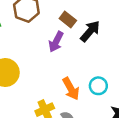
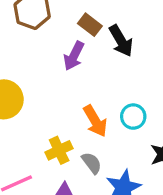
black arrow: (90, 31) -> (121, 41), turned 110

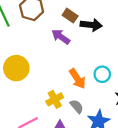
black arrow: (121, 41) -> (91, 25), turned -50
purple arrow: (74, 56) -> (61, 37), turned 102

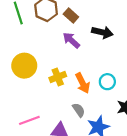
brown rectangle: (70, 16) -> (71, 16), moved
yellow cross: (55, 99) -> (58, 77), moved

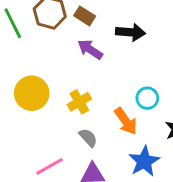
orange arrow: (83, 83) -> (126, 121), moved
gray semicircle: (79, 110) -> (88, 138), moved

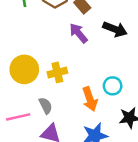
yellow circle: (32, 93) -> (24, 69), moved
gray semicircle: (88, 138) -> (46, 106), moved

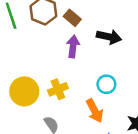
purple arrow: (79, 33) -> (73, 46), turned 55
cyan circle: (113, 86) -> (106, 84), moved

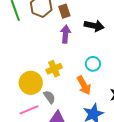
brown rectangle: (72, 18) -> (64, 11), turned 32
yellow circle: (24, 91) -> (31, 83), moved

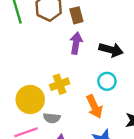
black arrow: (94, 26) -> (111, 50), moved
gray semicircle: (49, 97) -> (52, 118), turned 128

